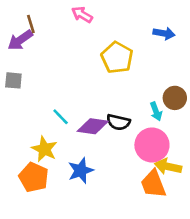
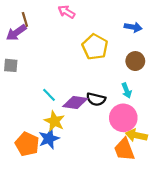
brown circle: (175, 98) -> (135, 61), moved
yellow star: (44, 149) -> (54, 121), moved
blue star: (81, 171) -> (49, 139), moved

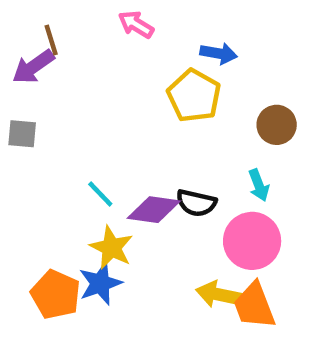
blue arrow: (133, 27) -> (219, 53), moved
yellow arrow: (136, 135) -> (219, 294), moved

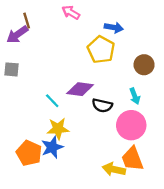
purple diamond: (154, 210) -> (80, 89), moved
yellow star: (111, 248) -> (58, 129), turned -30
yellow arrow: (219, 294) -> (114, 169), moved

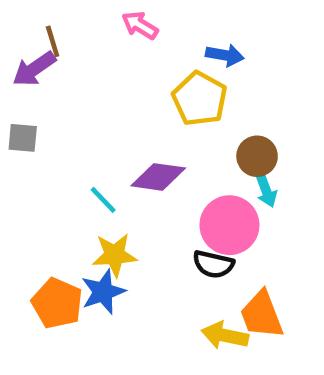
brown circle: (144, 65) -> (257, 156), moved
black semicircle: (102, 105) -> (213, 264), moved
pink circle: (131, 125) -> (229, 225), moved

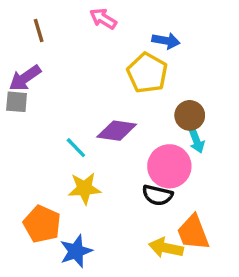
purple arrow: (34, 69) -> (25, 78), moved
blue star: (103, 292) -> (76, 251), moved

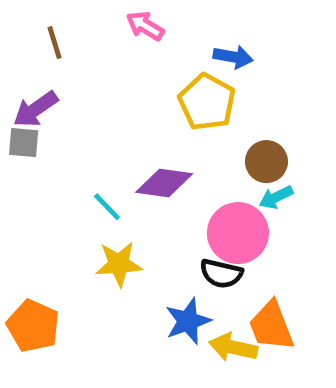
cyan arrow: (197, 141) -> (276, 197), turned 85
orange pentagon: (42, 224) -> (33, 326), moved
blue star: (76, 251) -> (188, 321), moved

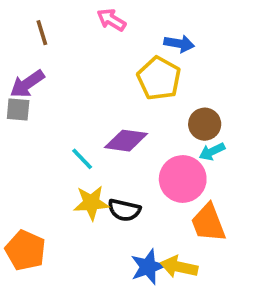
black semicircle: (221, 274) -> (124, 210), moved
blue star: (188, 321) -> (148, 267), moved
orange trapezoid: (271, 326) -> (208, 223), moved

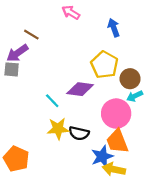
brown line: (42, 33) -> (31, 35), moved, turned -42
blue arrow: (179, 44) -> (114, 28), turned -120
yellow pentagon: (159, 78) -> (104, 65), moved
orange trapezoid: (208, 223) -> (117, 141), moved
blue star: (148, 267) -> (102, 157), moved

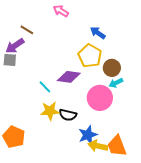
blue arrow: (114, 28) -> (98, 33), moved, turned -35
orange trapezoid: (117, 141) -> (117, 146), moved

